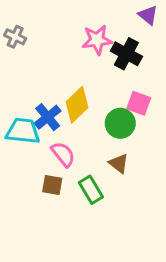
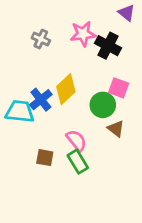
gray cross: (15, 37) -> (41, 39), moved
pink semicircle: (63, 154) -> (76, 140), moved
brown triangle: (119, 163) -> (116, 129), moved

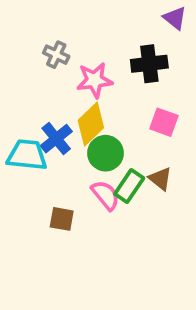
pink star: (83, 34) -> (95, 80), moved
black cross: (108, 46) -> (149, 64), turned -35
green circle: (103, 105) -> (106, 153), moved
green rectangle: (78, 162) -> (129, 186), moved, turned 65

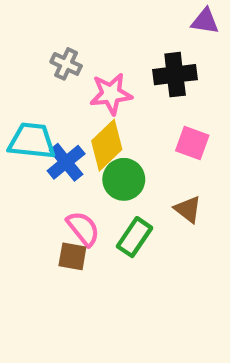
purple triangle: (175, 18) -> (205, 21), turned -30
cyan trapezoid: (27, 155) -> (32, 141), moved
green rectangle: (129, 186) -> (134, 237), moved
pink semicircle: (106, 195) -> (83, 229), moved

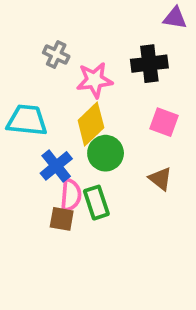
blue cross: (66, 162) -> (56, 166), moved
pink semicircle: (83, 229) -> (71, 195), turned 44
green rectangle: (134, 237) -> (96, 203), moved, turned -52

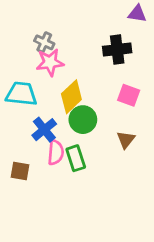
pink star: (95, 80) -> (50, 62), moved
brown triangle: (160, 179) -> (126, 140), turned 30
brown square: (62, 219) -> (20, 171), moved

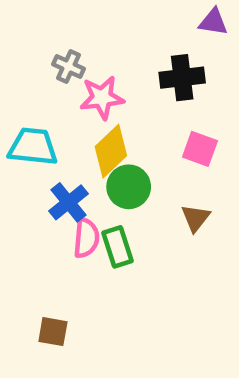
pink star: (50, 62) -> (102, 98), moved
brown square: (20, 171) -> (53, 332), moved

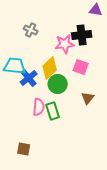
pink star: (102, 98) -> (65, 44), moved
pink square: (200, 149) -> (81, 67), moved
blue cross: (69, 202) -> (29, 78), moved

